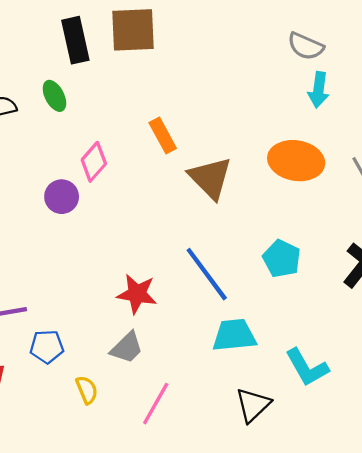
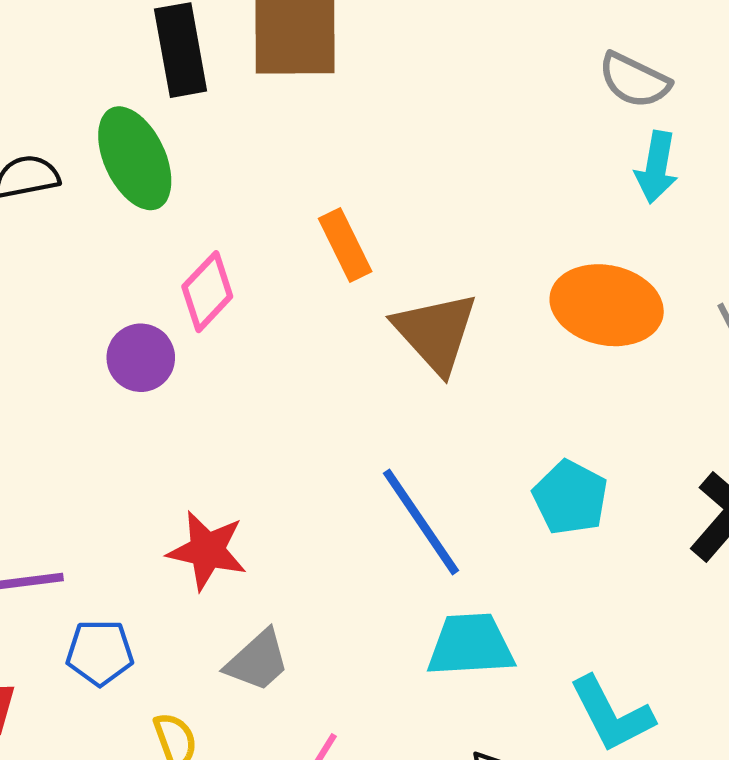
green ellipse: (54, 96) -> (135, 158), size x1.6
red star: (137, 294) -> (207, 550), moved

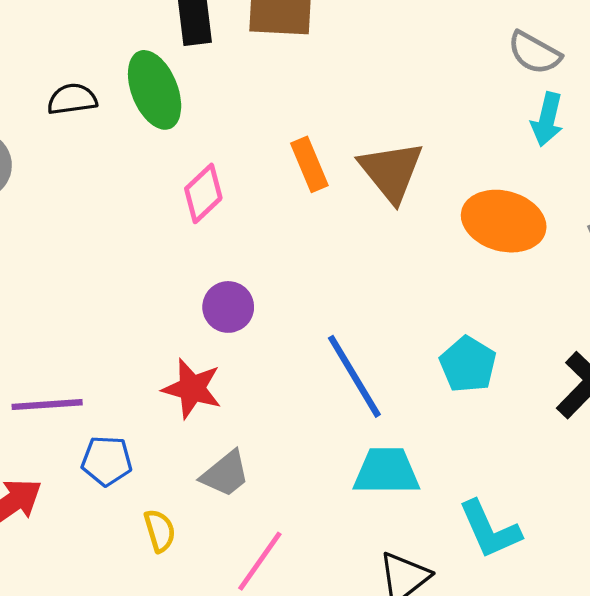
brown triangle: (436, 332) -> (391, 171), moved
purple circle: (141, 358) -> (228, 307), moved

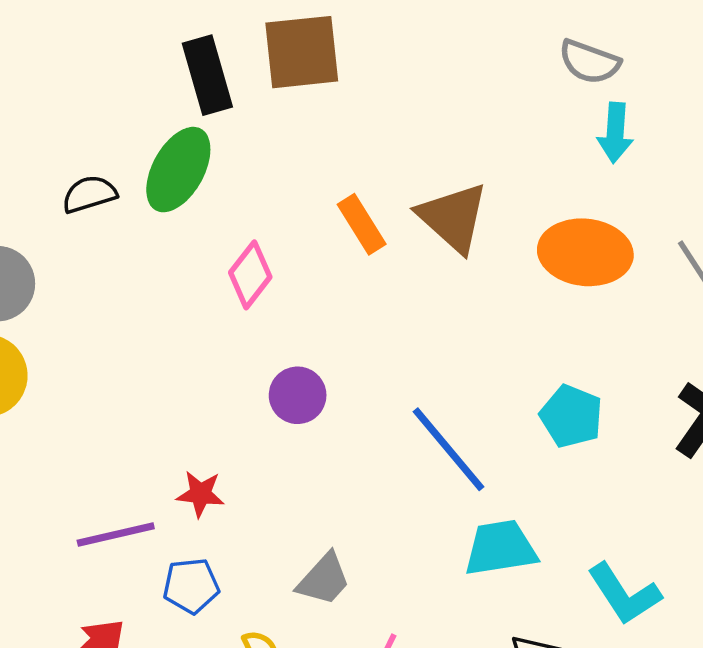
green ellipse: (155, 90) -> (178, 170), turned 60
red star: (192, 389) -> (200, 494), moved, size x0.7

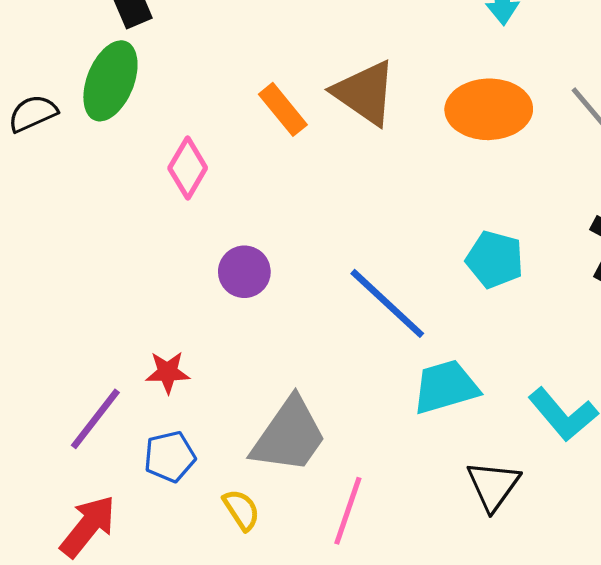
purple line: (116, 535) -> (95, 419), turned -32
gray trapezoid: (324, 579) -> (289, 436), size x1.6

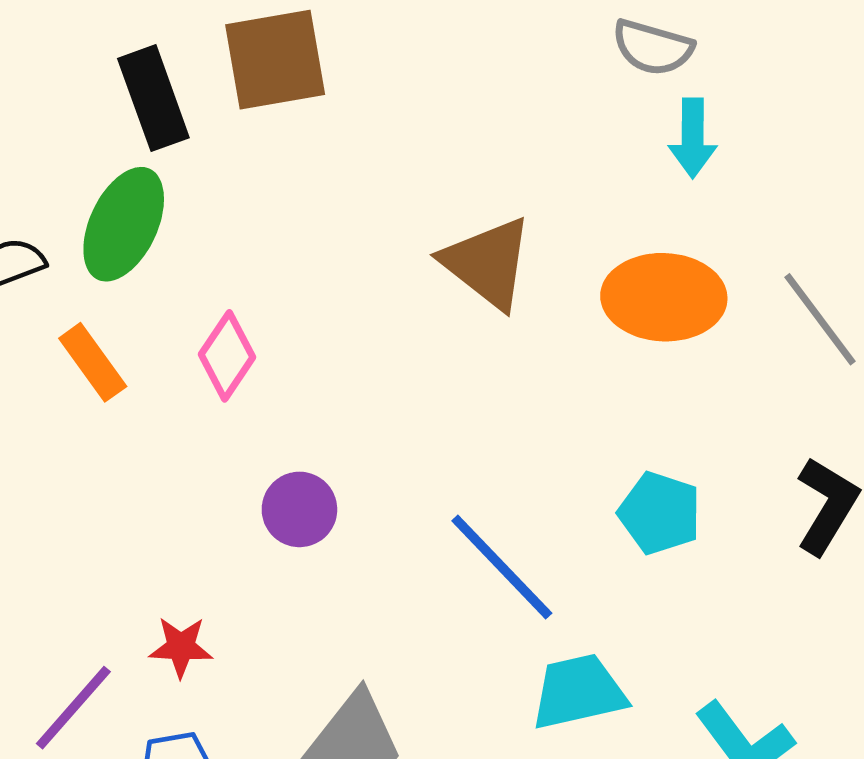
orange rectangle: (283, 109) -> (93, 362), moved

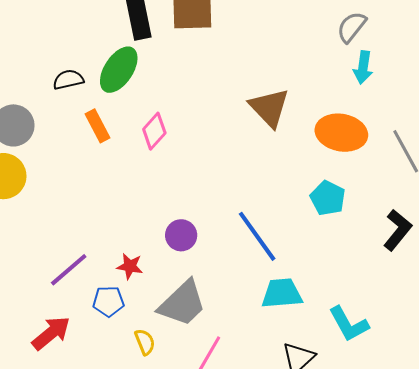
gray semicircle: (653, 47) -> (352, 27), turned 104
purple circle: (299, 509) -> (181, 235), moved
cyan pentagon: (660, 513) -> (328, 198), moved
red star: (181, 647) -> (130, 266), moved

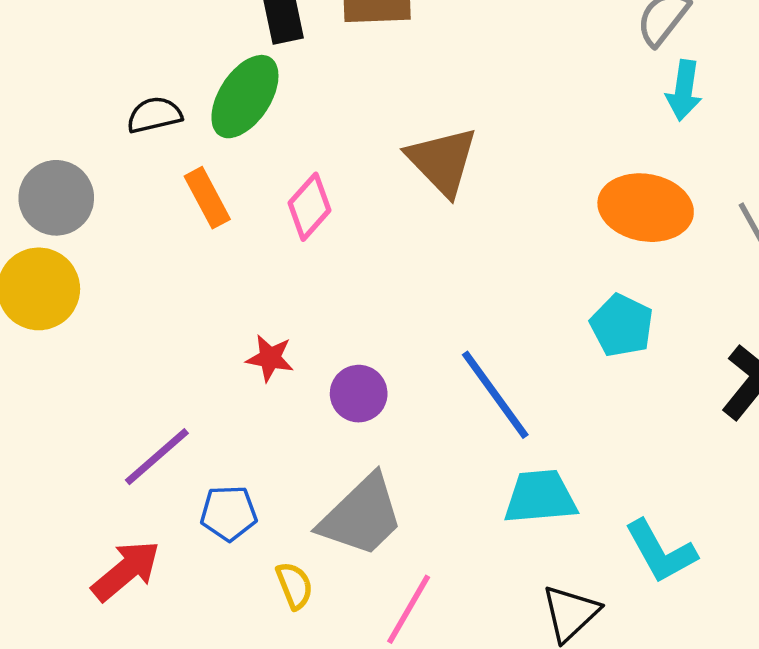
brown triangle: (269, 108) -> (442, 161), moved
red star: (130, 266) -> (270, 358), moved

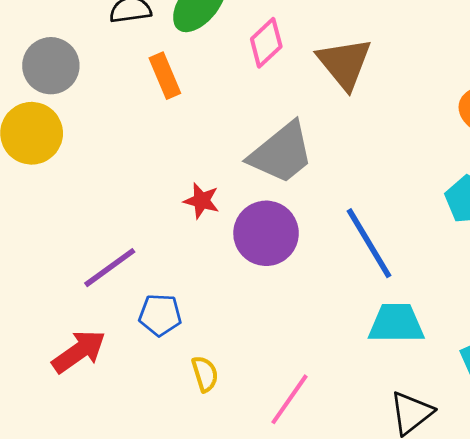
pink diamond: (309, 207) -> (266, 43), moved
purple circle: (359, 394) -> (266, 233), size x1.5
gray trapezoid: (362, 516) -> (281, 153), moved

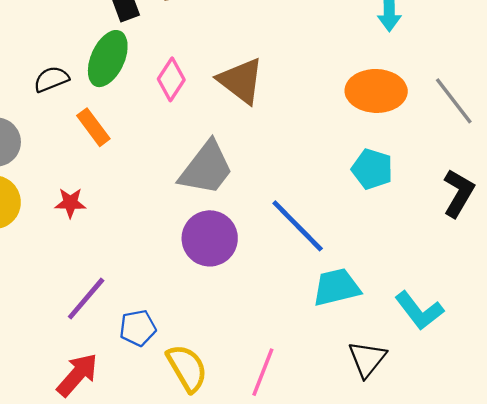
red star: (202, 201) -> (70, 203), moved
yellow semicircle: (205, 374) -> (187, 368), size x1.6

